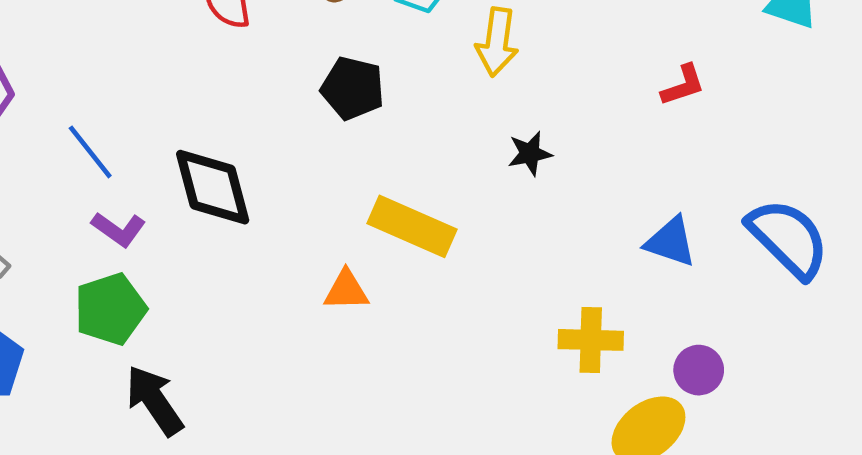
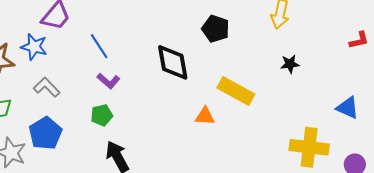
black diamond: (213, 187) -> (173, 62), moved
green pentagon: (110, 309) -> (102, 115), size x0.7
yellow cross: (591, 340) -> (309, 147), size x1.4

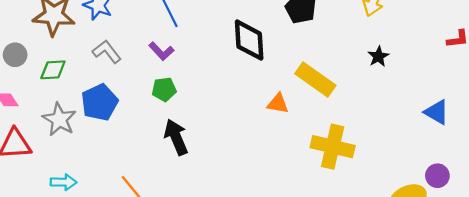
black star: (290, 64) -> (378, 56), turned -30
purple L-shape: (108, 81) -> (161, 51), moved
yellow cross: (309, 147) -> (333, 147), moved

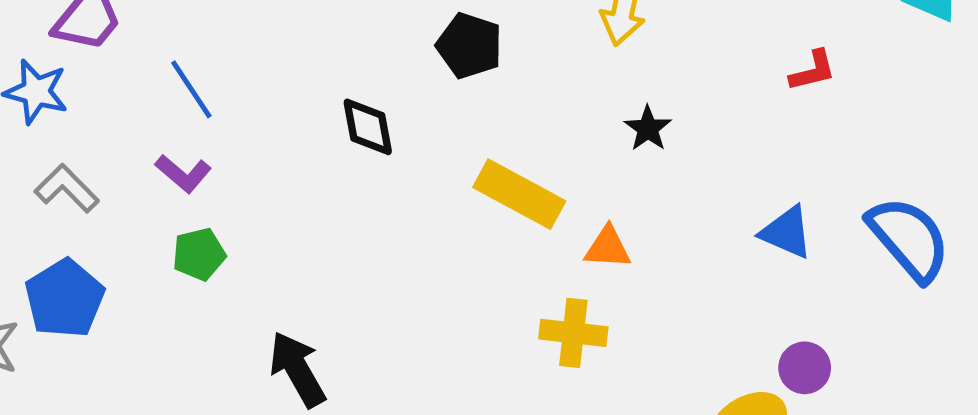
black diamond: (249, 40) -> (368, 127), size x0.7
orange triangle: (278, 104) -> (608, 248), moved
black arrow: (176, 137) -> (297, 369), moved
yellow cross: (333, 147) -> (573, 333), size x0.7

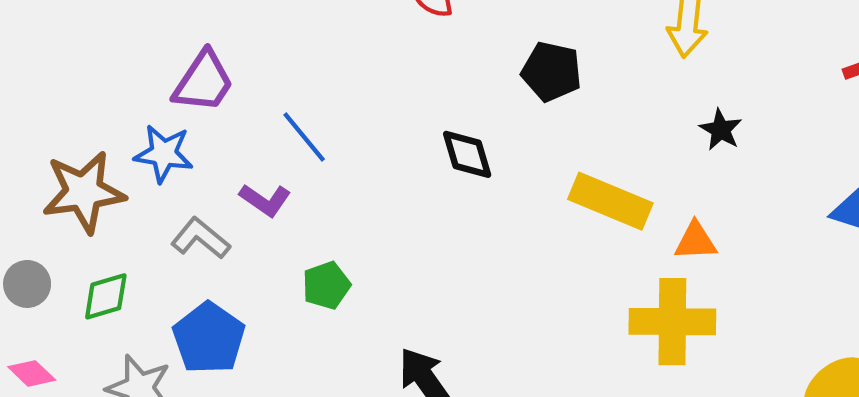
purple L-shape: (183, 174) -> (265, 200), moved
yellow cross: (573, 333) -> (672, 322), size x1.4

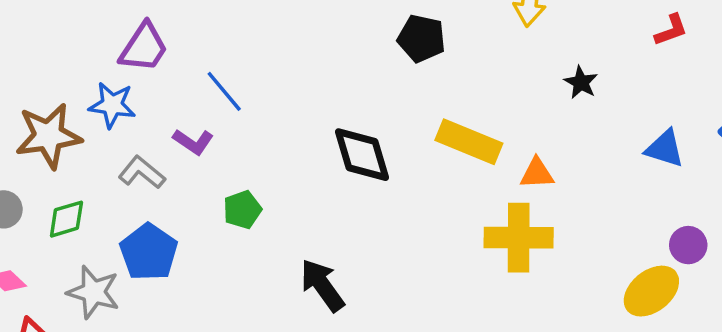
black star: (721, 130) -> (581, 82), moved
black diamond: (467, 154) -> (362, 155), moved, size x1.4

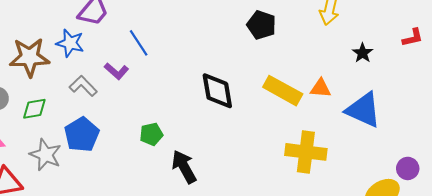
black star: (581, 82) -> (363, 53), moved
blue triangle: (665, 149) -> (363, 110), moved, size x1.5
orange triangle: (537, 173) -> (321, 88), moved
green pentagon: (242, 210) -> (151, 134), moved

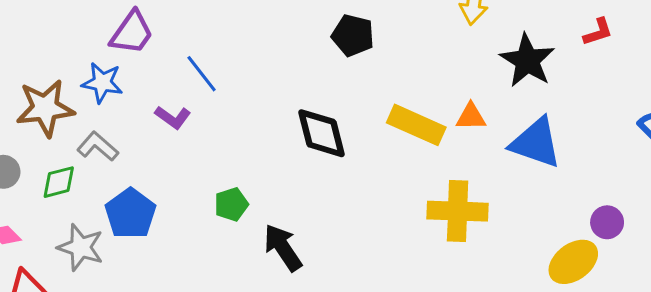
black pentagon: (261, 25) -> (353, 35), moved
black star: (363, 53) -> (527, 61), size x1.8
gray L-shape: (83, 86) -> (98, 147), moved

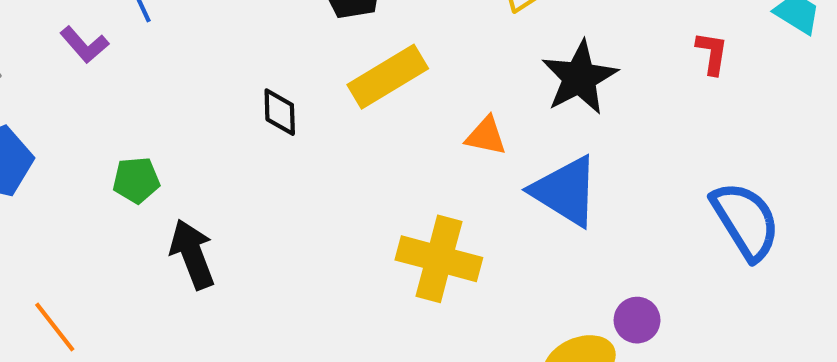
red L-shape: (598, 32) -> (712, 53), moved, turned -76
yellow rectangle: (416, 125) -> (388, 77), moved, turned -68
black diamond: (321, 133) -> (280, 112), size x0.6

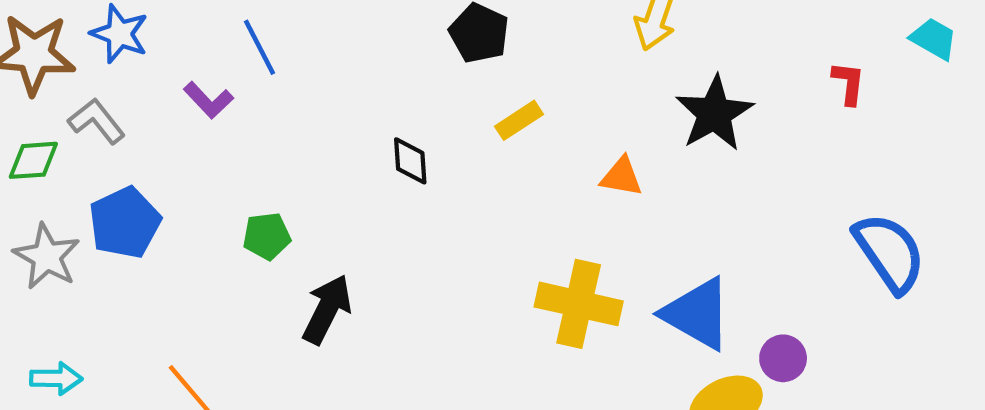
yellow rectangle: (388, 77) -> (519, 120), size x0.6
blue triangle: (565, 191) -> (697, 314), moved
black arrow: (192, 254) -> (327, 309), turned 50

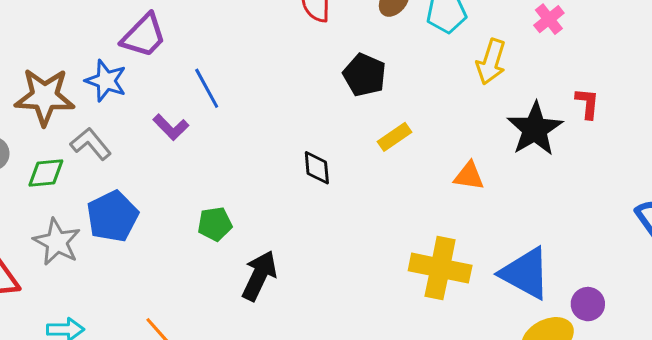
red L-shape: (848, 83) -> (587, 103), moved

